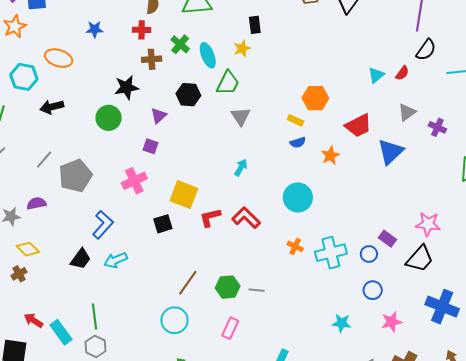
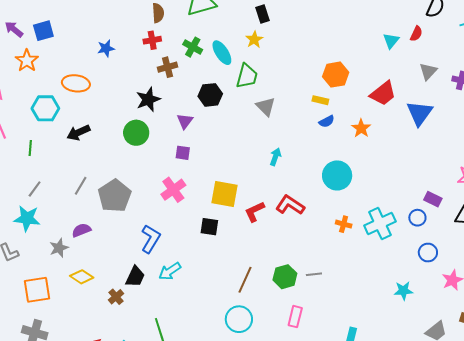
black square: (163, 224) -> (209, 227), turned 36
brown cross: (19, 274) -> (116, 297), moved

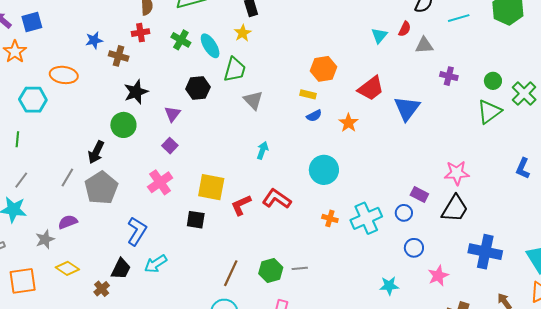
brown cross: (168, 67) -> (119, 56), moved, turned 30
gray triangle: (428, 71) -> (424, 45), moved, turned 42
black arrow: (78, 133) -> (96, 152), moved, turned -40
purple square: (183, 153) -> (170, 146), turned 35

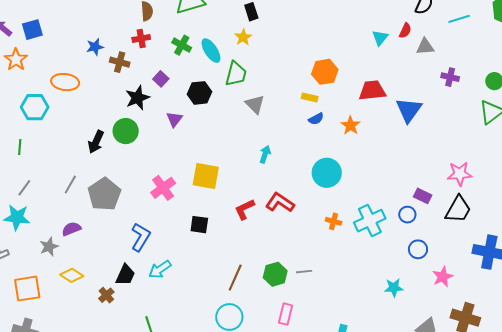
red trapezoid: (371, 88) -> (372, 91), turned -148
purple square: (170, 146) -> (161, 79), moved
black arrow: (96, 152) -> (96, 142), moved
yellow square: (211, 187) -> (206, 176), moved

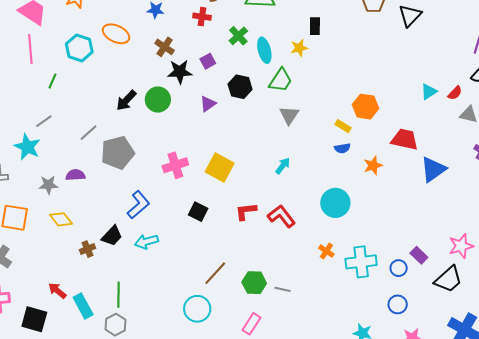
brown cross: (120, 62) -> (165, 47), moved
pink star: (460, 174) -> (461, 246), turned -30

